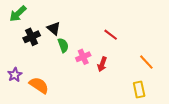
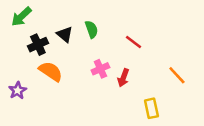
green semicircle: (63, 45) -> (91, 29), moved
orange semicircle: (39, 85) -> (51, 71), moved
yellow rectangle: (139, 89) -> (151, 108), moved

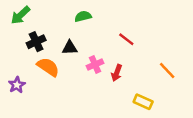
green semicircle: (91, 29) -> (83, 16), moved, turned -84
black triangle: (65, 34) -> (70, 48), moved, turned -42
yellow rectangle: (151, 108) -> (143, 102), turned -54

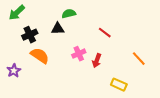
black triangle: (70, 48) -> (58, 29), moved

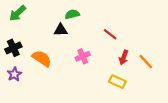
black cross: (30, 35) -> (13, 48), moved
red arrow: (97, 61) -> (124, 57), moved
yellow rectangle: (119, 85) -> (117, 82), moved

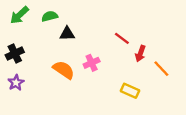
green semicircle: (72, 14) -> (50, 16), moved
red arrow: (124, 57) -> (140, 54), moved
orange semicircle: (42, 58) -> (64, 70), moved

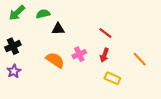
red arrow: (140, 54) -> (104, 55), moved

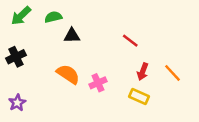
pink cross: (79, 54) -> (98, 83), moved
red arrow: (104, 55) -> (143, 72), moved
purple star: (14, 71) -> (17, 103), moved

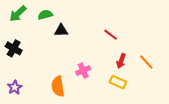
black cross: (16, 57) -> (14, 48), turned -35
orange semicircle: (68, 74) -> (58, 86), moved, turned -132

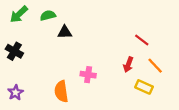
red line: (111, 35) -> (142, 40), moved
pink cross: (83, 71) -> (88, 75), turned 32
yellow rectangle: (118, 82) -> (144, 87), moved

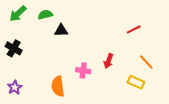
red line: (142, 40) -> (134, 29), moved, turned -64
red arrow: (128, 65) -> (108, 61), moved

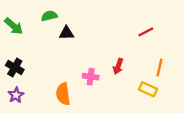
green arrow: (18, 14) -> (14, 26), moved, turned -96
black cross: (14, 48) -> (15, 67), moved
orange line: (146, 62) -> (159, 67), turned 56

